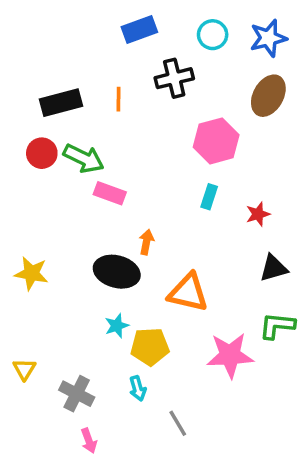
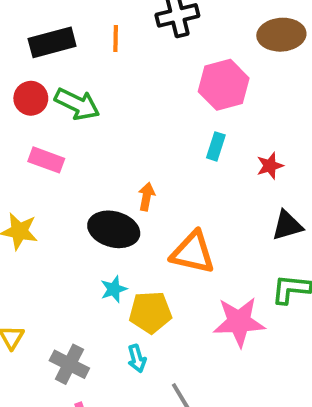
brown ellipse: (268, 96) -> (281, 35), turned 57
pink rectangle: (110, 193) -> (46, 160), moved

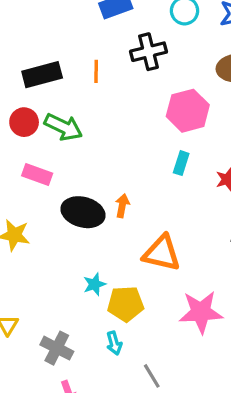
black ellipse: (114, 229) -> (83, 212), moved

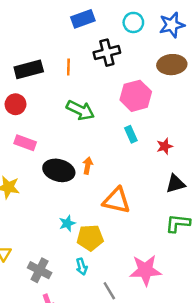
green arrow: (63, 127) -> (80, 110), moved
cyan rectangle: (181, 163) -> (131, 134), turned -42
pink star: (201, 312) -> (145, 270), moved

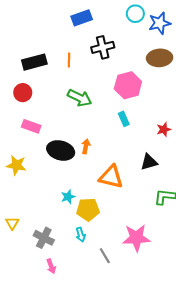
cyan circle: (133, 22) -> (135, 14), moved
red star: (165, 146) -> (164, 129), moved
black triangle: (175, 184) -> (149, 162), moved

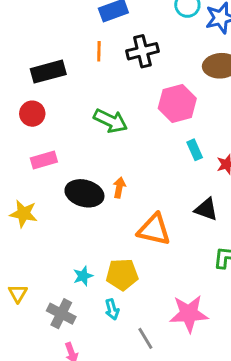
orange line: (69, 60) -> (99, 51), moved
cyan rectangle: (124, 119) -> (195, 150), moved
pink rectangle: (31, 126) -> (44, 160), turned -36
black triangle: (149, 162) -> (206, 209), turned 36
cyan star: (68, 197) -> (83, 276), moved

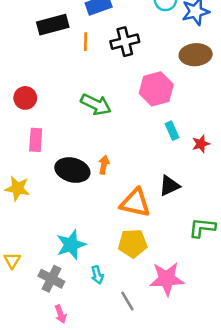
black rectangle: (48, 72) -> (53, 25), moved
pink rectangle: (44, 160) -> (36, 140), turned -70
black triangle: (206, 209) -> (169, 186), moved, turned -45
yellow pentagon: (122, 275) -> (133, 243), moved
cyan star: (83, 276) -> (71, 245), size x1.6

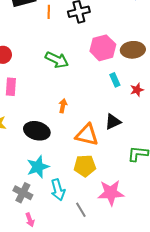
brown ellipse: (196, 55) -> (133, 50), moved
black ellipse: (72, 170) -> (37, 131), moved
cyan arrow: (97, 275) -> (58, 190), size x1.5

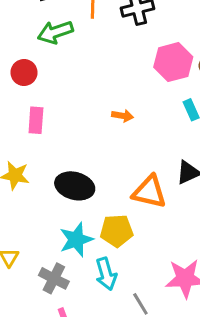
green arrow: (57, 60) -> (55, 32), moved, turned 135
orange arrow: (63, 106) -> (122, 116), moved, turned 88
yellow pentagon: (85, 166) -> (117, 231), moved

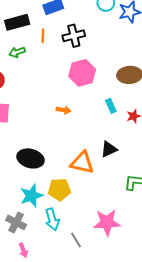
green arrow: (55, 32) -> (17, 52), size x0.7
pink hexagon: (173, 62) -> (82, 73), moved

